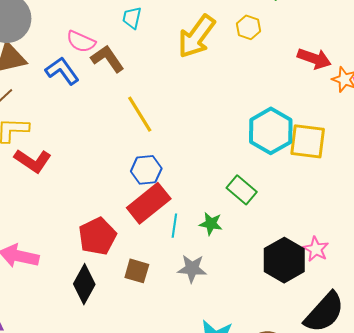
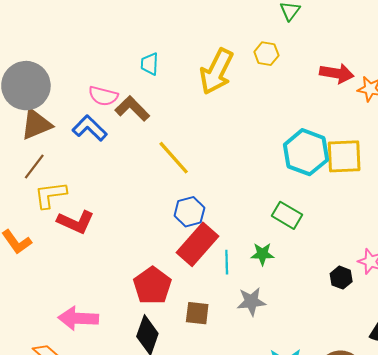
black hexagon: (284, 260) -> (341, 278), size x0.5

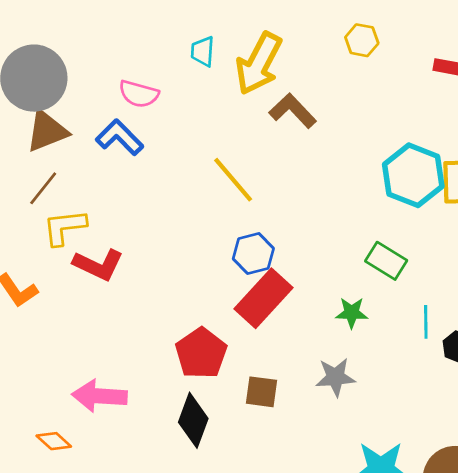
yellow arrow: (217, 71) -> (259, 63), moved
brown L-shape: (132, 108) -> (293, 111), moved
cyan line: (227, 262) -> (426, 322), moved

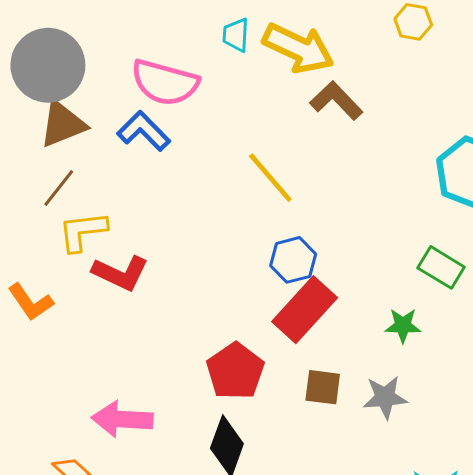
yellow arrow: (259, 63) -> (298, 48), turned -92
pink semicircle: (139, 94) -> (165, 82), size x1.5
brown square: (262, 392) -> (323, 387), moved

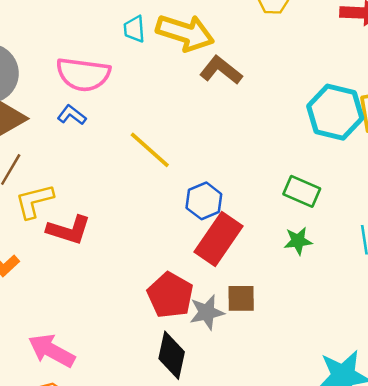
blue L-shape: (144, 131) -> (72, 115), size x0.7
yellow line: (270, 178) -> (150, 150), moved
green rectangle: (441, 267) -> (302, 191), moved
gray star: (385, 397) -> (207, 312), moved
pink arrow: (122, 419) -> (52, 351), moved, turned 33

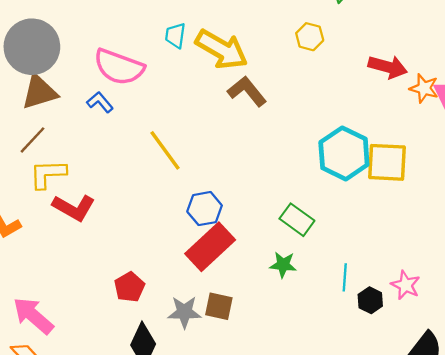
red pentagon: (170, 295) -> (129, 287), moved, size x0.7

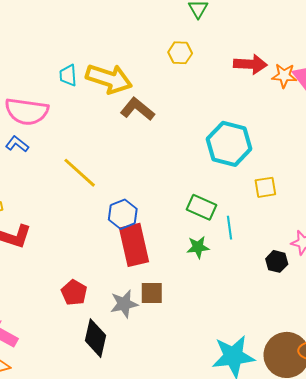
yellow square: (387, 162) -> (265, 187), moved, size x0.6
red rectangle: (210, 247) -> (134, 245), turned -48
cyan line: (345, 277) -> (230, 228), moved

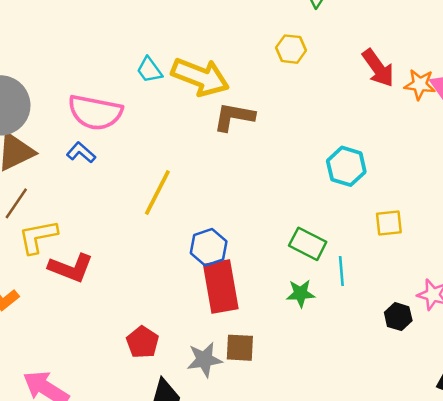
red arrow: (250, 64) -> (378, 68), turned 48
cyan trapezoid: (68, 75) -> (149, 70), turned -35
brown L-shape: (137, 109) -> (234, 117), turned -32
cyan hexagon: (229, 144) -> (346, 166), size x0.7
yellow line: (80, 173) -> (157, 193), turned 72

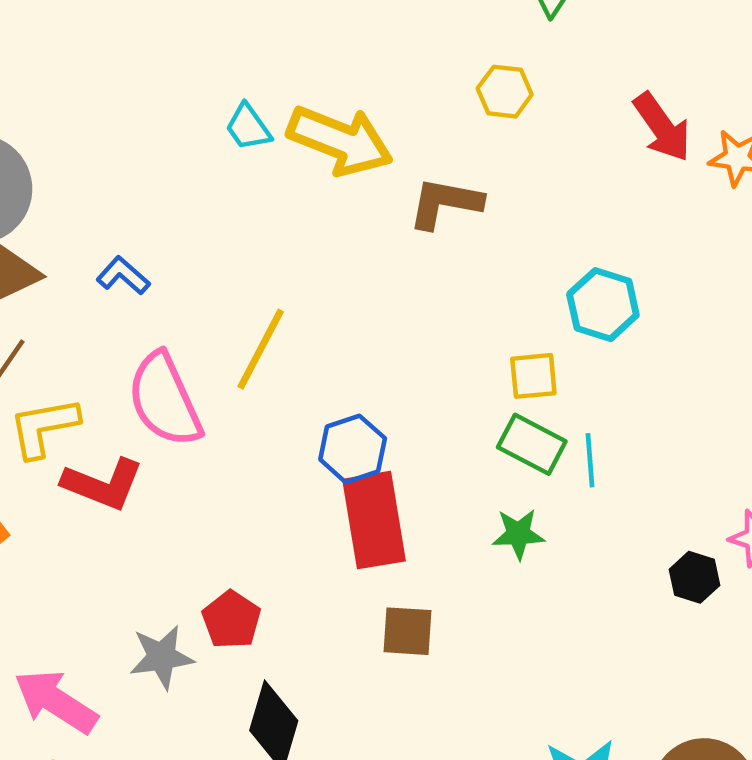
pink semicircle: (95, 112) -> (165, 400), moved, turned 54
brown L-shape: (234, 117) -> (445, 203), moved
yellow square: (389, 223) -> (533, 376), moved
cyan line: (341, 271) -> (590, 460), moved
gray star: (204, 360) -> (162, 657), moved

